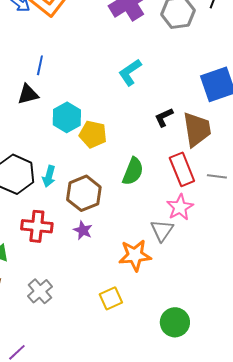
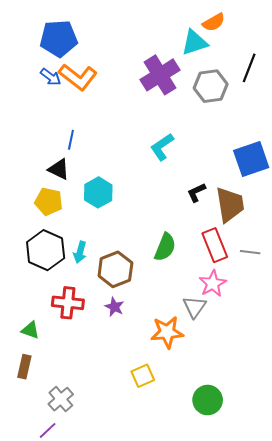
black triangle: (28, 94) -> (59, 169), turned 40
yellow pentagon: (93, 134) -> (49, 202), moved
gray cross: (40, 291) -> (61, 399), moved

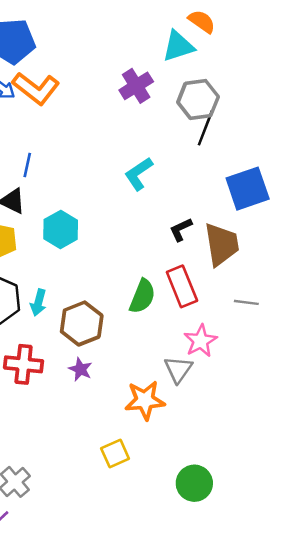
orange semicircle: (214, 22) -> (202, 21), turned -115
black line: (249, 68) -> (205, 128), moved
purple cross: (160, 75) -> (136, 86), size x0.7
red rectangle: (215, 245) -> (182, 286), moved

